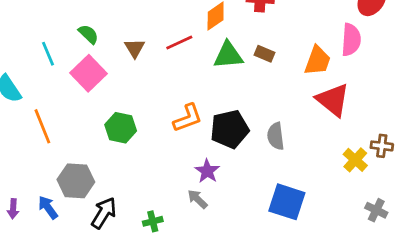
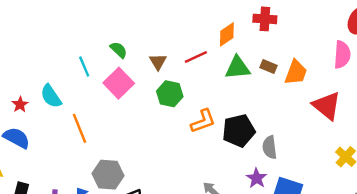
orange trapezoid: (318, 61) -> (296, 72), moved
green hexagon: (121, 128) -> (170, 94), moved
gray semicircle: (276, 136) -> (270, 147), moved
purple star: (207, 171) -> (257, 178), moved

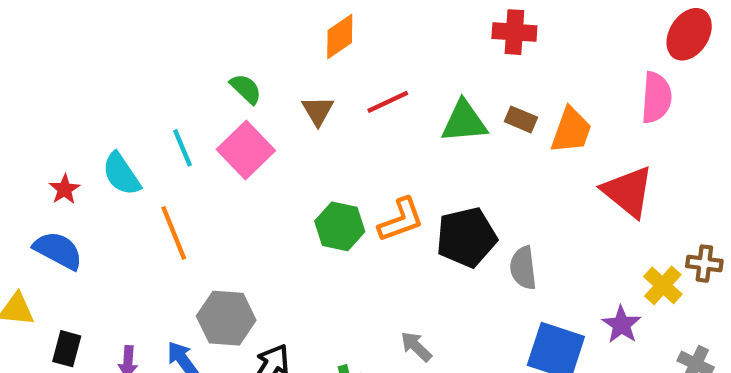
orange diamond: (227, 34) -> (340, 36), moved
cyan line: (84, 66) -> (183, 148), moved
green hexagon: (170, 94) -> (340, 226), moved
purple star: (257, 178) -> (621, 325), moved

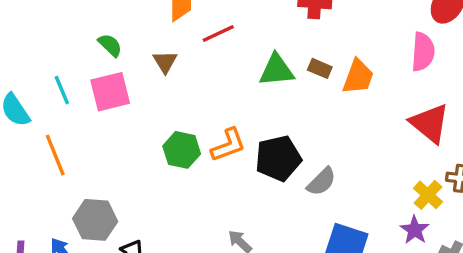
red line: (388, 102) -> (218, 33), moved
pink square: (246, 150) -> (110, 92), turned 30
red triangle: (628, 191) -> (430, 123), moved
gray semicircle: (523, 268) -> (321, 182), turned -128
purple star: (621, 325) -> (415, 230), moved

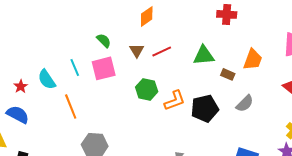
red line: (218, 33) -> (162, 51), moved
brown rectangle: (320, 68) -> (228, 74), moved
green hexagon: (182, 150) -> (147, 89), moved
gray semicircle: (321, 182) -> (245, 103), moved

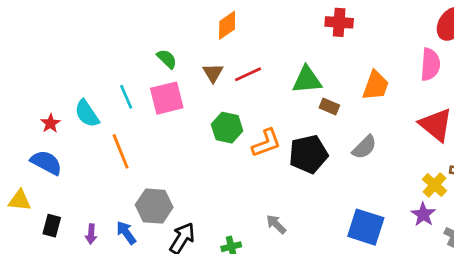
brown rectangle: (228, 74) -> (329, 107), moved

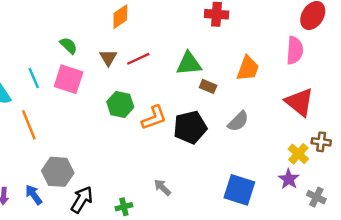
pink square: (167, 98) -> (69, 79), turned 32

